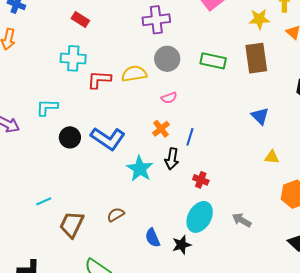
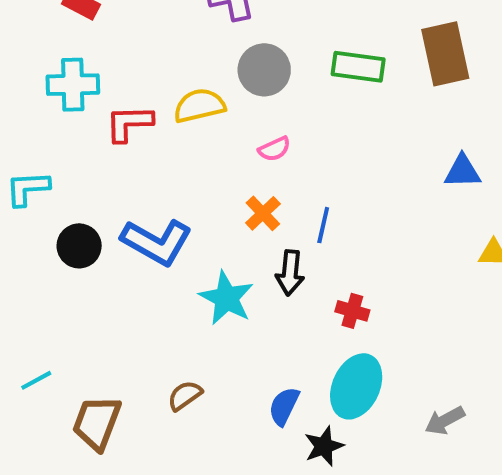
blue triangle: (260, 116) -> (462, 171), turned -42
gray arrow: (242, 220) -> (445, 421), moved, turned -54
blue semicircle: (153, 238) -> (284, 406), moved, turned 54

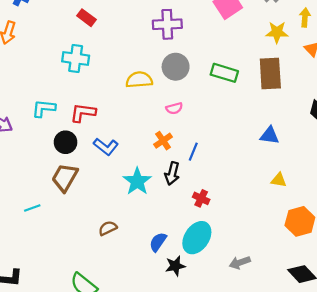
red L-shape: (129, 123) -> (83, 113), moved
blue L-shape: (157, 242) -> (106, 147), size x0.7
brown trapezoid: (97, 423) -> (65, 178), moved

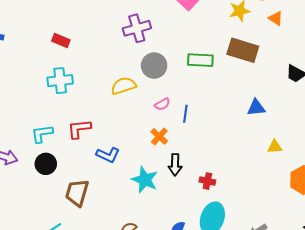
brown rectangle: (270, 73) -> (243, 50), turned -56
black circle: (66, 142) -> (46, 164), moved
blue line: (193, 152) -> (185, 114), moved

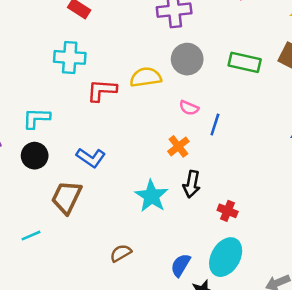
pink semicircle: (162, 104) -> (189, 108), turned 42
red L-shape: (79, 129) -> (102, 90), moved
blue L-shape: (108, 155) -> (91, 158), moved

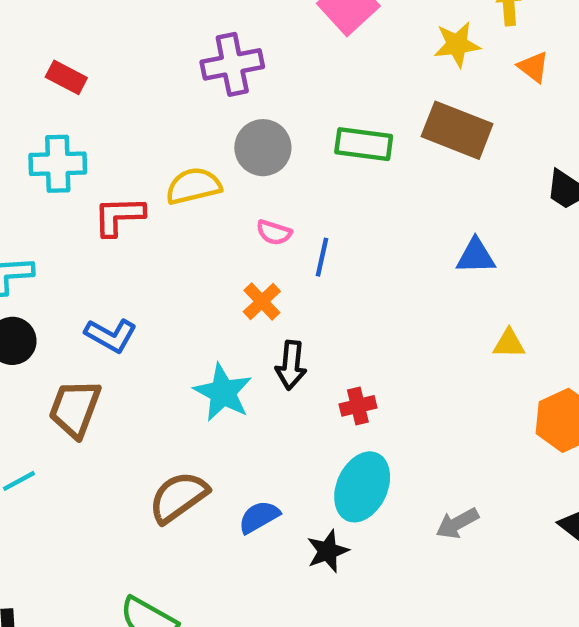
red cross: (228, 211) -> (358, 406), turned -30
brown semicircle: (121, 253) -> (178, 497), size x1.6
blue semicircle: (181, 265) -> (259, 517), moved, turned 35

